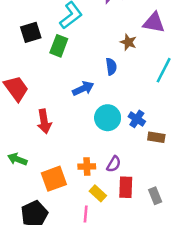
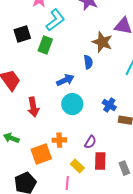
brown star: (128, 42) -> (102, 42), size x1.5
cyan circle: (108, 118) -> (72, 104), moved
orange cross: (87, 167) -> (59, 140), moved

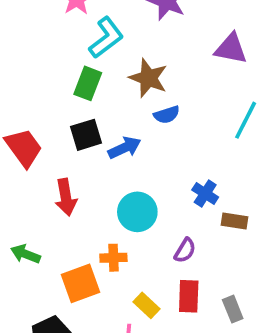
black square: (22, 34) -> (86, 135), moved
brown star: (102, 42) -> (148, 78), moved
blue semicircle: (88, 62) -> (167, 115), turned 80
cyan circle: (72, 104) -> (137, 212), moved
purple semicircle: (90, 142) -> (185, 250), moved

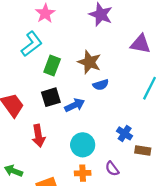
cyan L-shape: (106, 38) -> (32, 44), moved
purple semicircle: (185, 250) -> (112, 169), turned 112
orange cross: (113, 258) -> (83, 173), moved

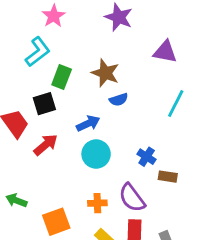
black square: (51, 97) -> (44, 104), moved
red arrow: (38, 136) -> (46, 145), moved, turned -120
cyan circle: (83, 145) -> (96, 154), moved
purple semicircle: (112, 169) -> (132, 198), size x1.6

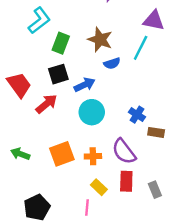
black square: (44, 104) -> (58, 74), moved
cyan line: (176, 104) -> (141, 48), moved
orange square: (56, 222) -> (62, 154), moved

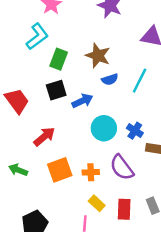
cyan line: (141, 48) -> (140, 81), moved
red arrow: (46, 104) -> (44, 137), moved
cyan circle: (92, 112) -> (104, 128), moved
red rectangle: (126, 181) -> (124, 209), moved

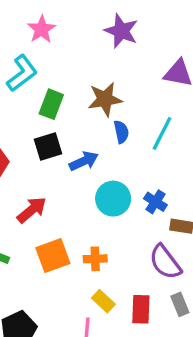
brown star: (98, 56) -> (105, 99), turned -30
blue semicircle: (110, 79) -> (121, 132), turned -84
purple semicircle: (122, 168) -> (165, 262), moved

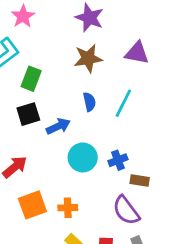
brown star: (105, 99) -> (88, 58), moved
blue cross: (155, 202) -> (118, 160), turned 36

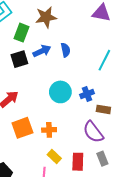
brown star: (88, 58) -> (46, 17), moved
cyan line: (123, 103) -> (104, 60), moved
blue arrow: (58, 126) -> (42, 51), moved

